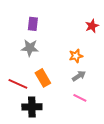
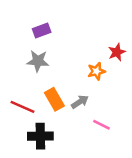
purple rectangle: (33, 24) -> (42, 30), turned 64
red star: (92, 26) -> (117, 52), moved
gray arrow: (79, 76) -> (80, 102), moved

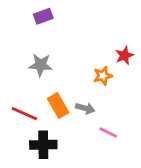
purple rectangle: (42, 30) -> (43, 16), moved
gray arrow: (80, 102) -> (85, 108), turned 48

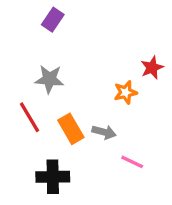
purple rectangle: (43, 16) -> (53, 20), turned -36
red line: (24, 114) -> (30, 117), moved, turned 35

